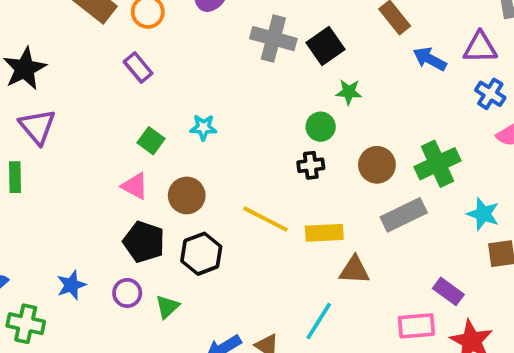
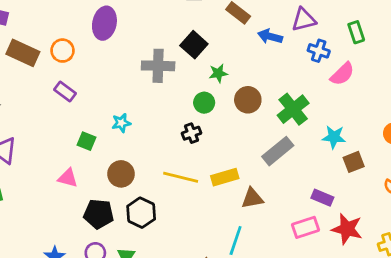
gray cross: (273, 39) -> (158, 66), moved
black cross: (311, 165) -> (192, 133), moved
brown circle: (377, 165) -> (248, 100), moved
pink triangle: (135, 186) -> (68, 178), moved

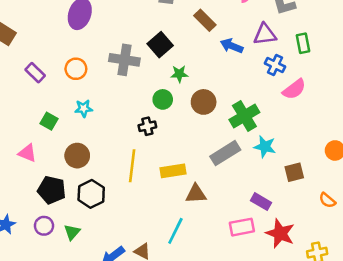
green rectangle: (356, 32) -> (303, 43), moved
orange circle: (62, 51) -> (76, 69), moved
cyan star: (334, 137) -> (265, 147), moved
yellow line: (181, 177) -> (132, 166), turned 76

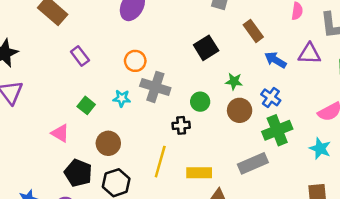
gray cross: (124, 60) -> (155, 87), moved
blue cross: (275, 65) -> (271, 97), moved
orange circle: (76, 69) -> (135, 61), moved
green star: (179, 74) -> (234, 81), moved
cyan star: (265, 147) -> (320, 148), moved

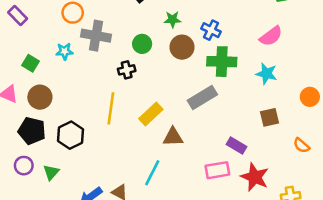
green cross: (277, 130) -> (222, 62), turned 32
brown circle: (108, 143) -> (40, 97), moved
yellow rectangle: (199, 173) -> (151, 114), turned -35

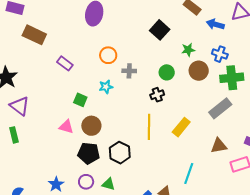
gray cross: (96, 36) -> (129, 71), size x0.6
brown triangle: (173, 137) -> (219, 146), moved
green triangle: (51, 172) -> (108, 184), turned -48

